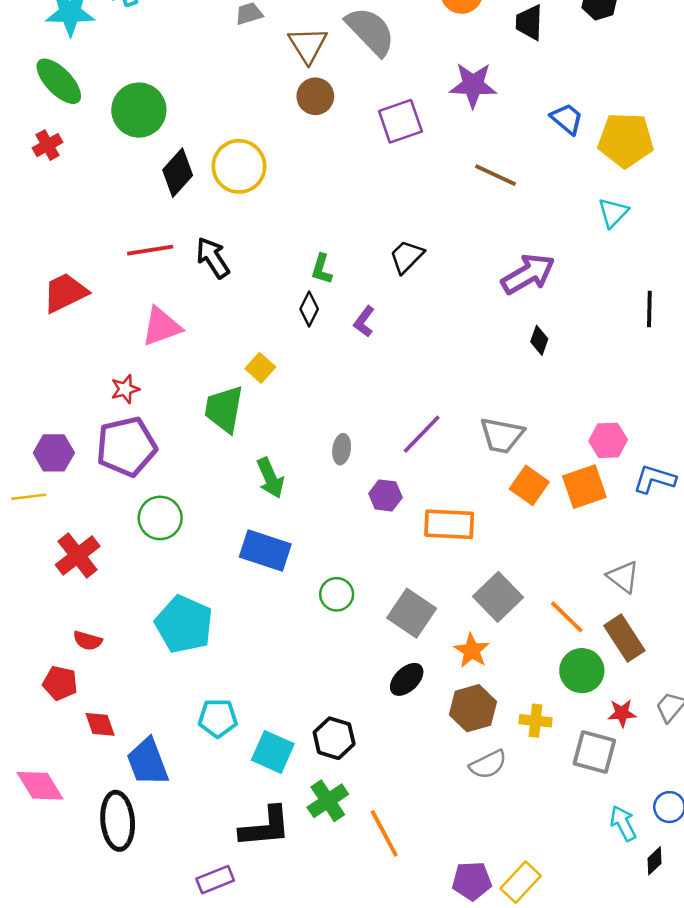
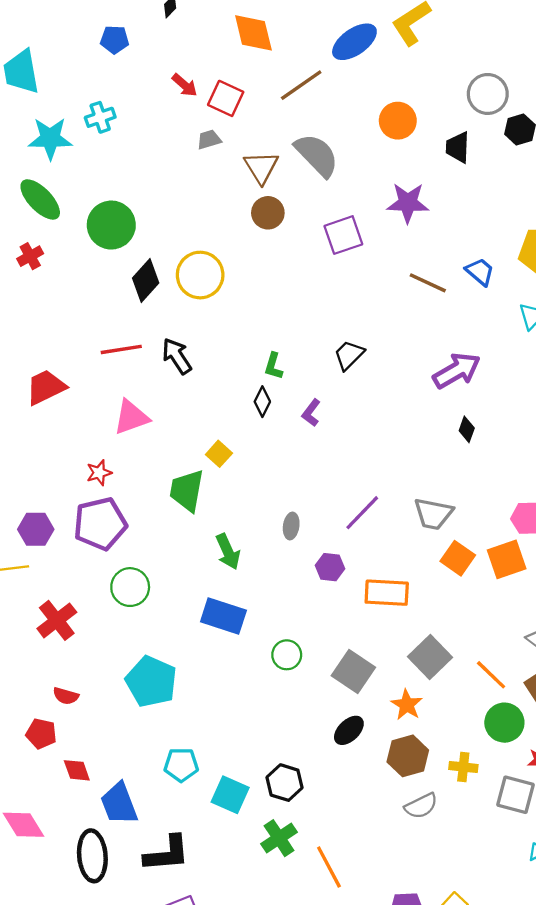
blue trapezoid: (567, 119) -> (480, 272), moved
black L-shape: (265, 827) -> (167, 854), moved

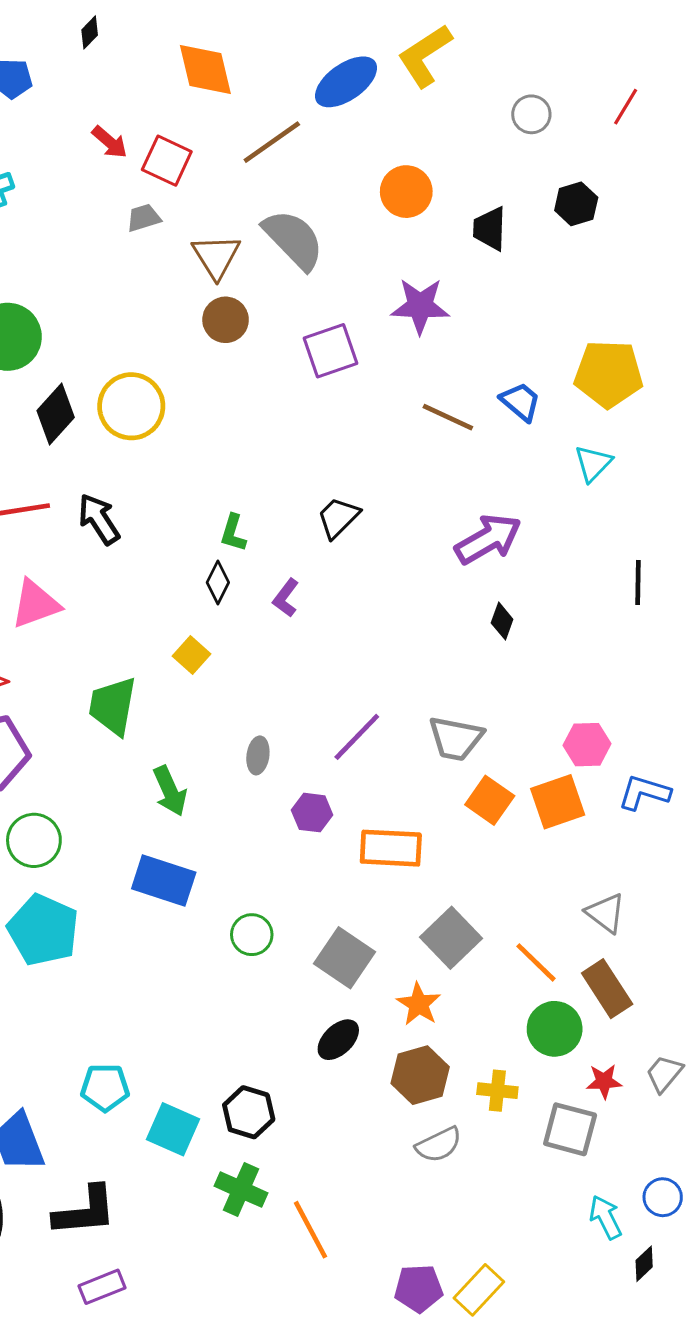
gray circle: (488, 94) -> (531, 114), moved, size x0.7
yellow square: (219, 454) -> (192, 655), moved
cyan pentagon: (151, 681) -> (43, 930), moved
green cross: (279, 838) -> (241, 1190), turned -32

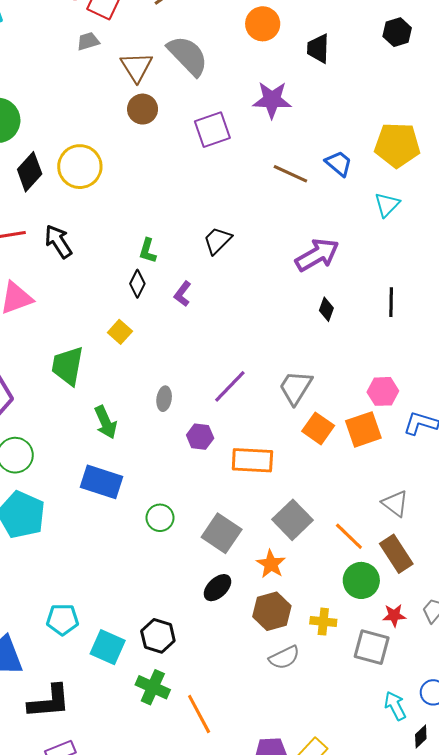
black hexagon: (576, 204) -> (397, 32), moved
black line: (638, 582) -> (391, 302), moved
gray trapezoid: (456, 738) -> (296, 387), turned 111

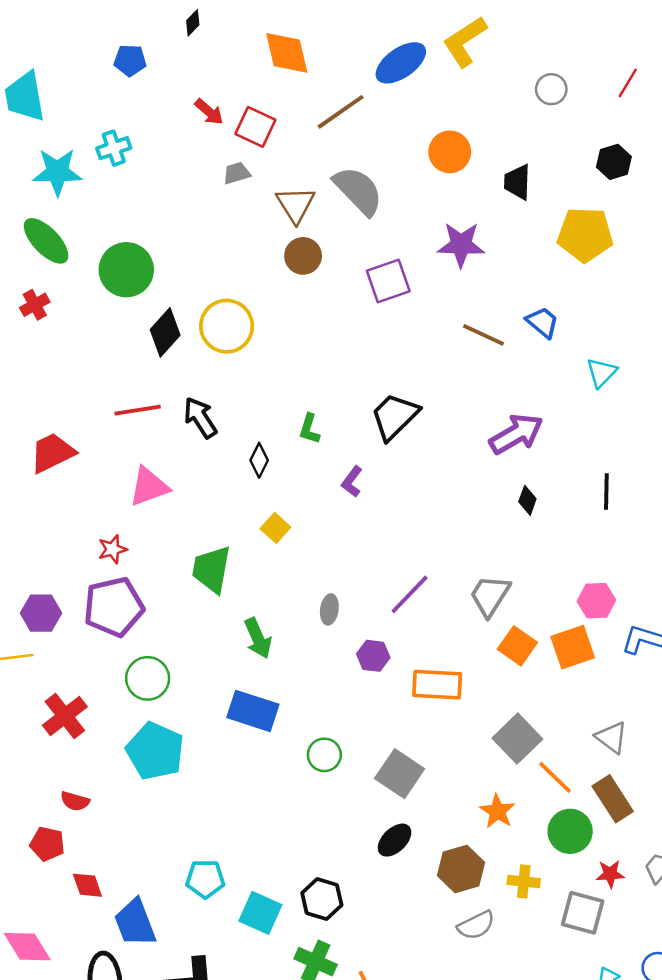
yellow pentagon: (397, 145) -> (585, 235), moved
black trapezoid: (217, 241) -> (395, 416), size x1.4
black diamond: (137, 284) -> (259, 460), moved
gray square: (292, 520) -> (517, 739), moved
orange star: (271, 564) -> (497, 811), moved

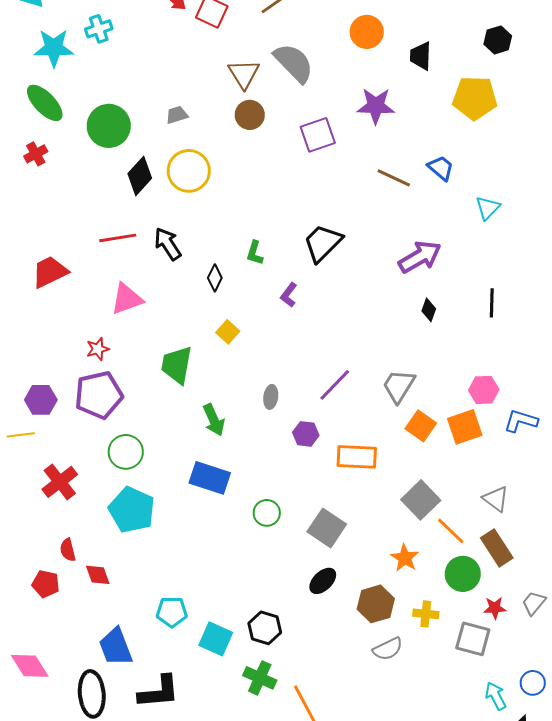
gray trapezoid: (237, 173) -> (177, 115), moved
red semicircle: (75, 801) -> (68, 550), turned 60
red diamond: (87, 885) -> (98, 575), moved

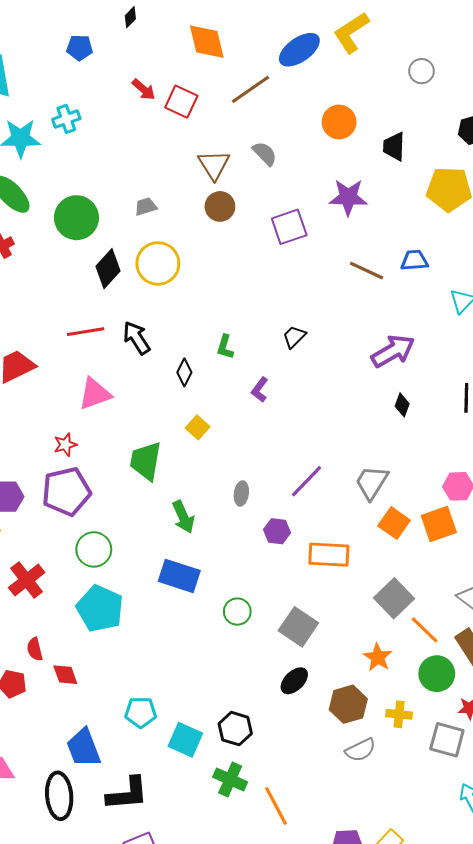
gray semicircle: (294, 63) -> (265, 154), size x0.6
blue trapezoid: (441, 168) -> (414, 260), turned -44
black trapezoid: (323, 243) -> (294, 337), size x0.6

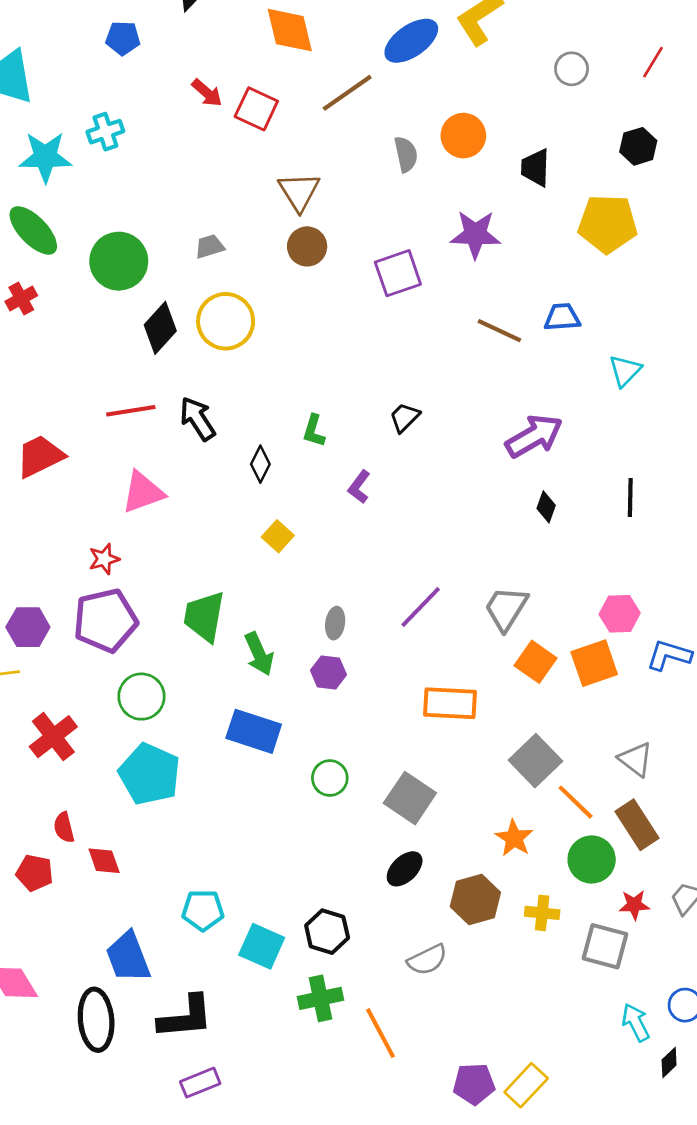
gray semicircle: (265, 154) -> (406, 154), moved, turned 32
green trapezoid: (146, 461) -> (204, 616), moved
purple hexagon: (277, 531) -> (328, 673), moved
gray semicircle: (360, 750) -> (427, 960), moved
green cross: (230, 779) -> (320, 998), turned -36

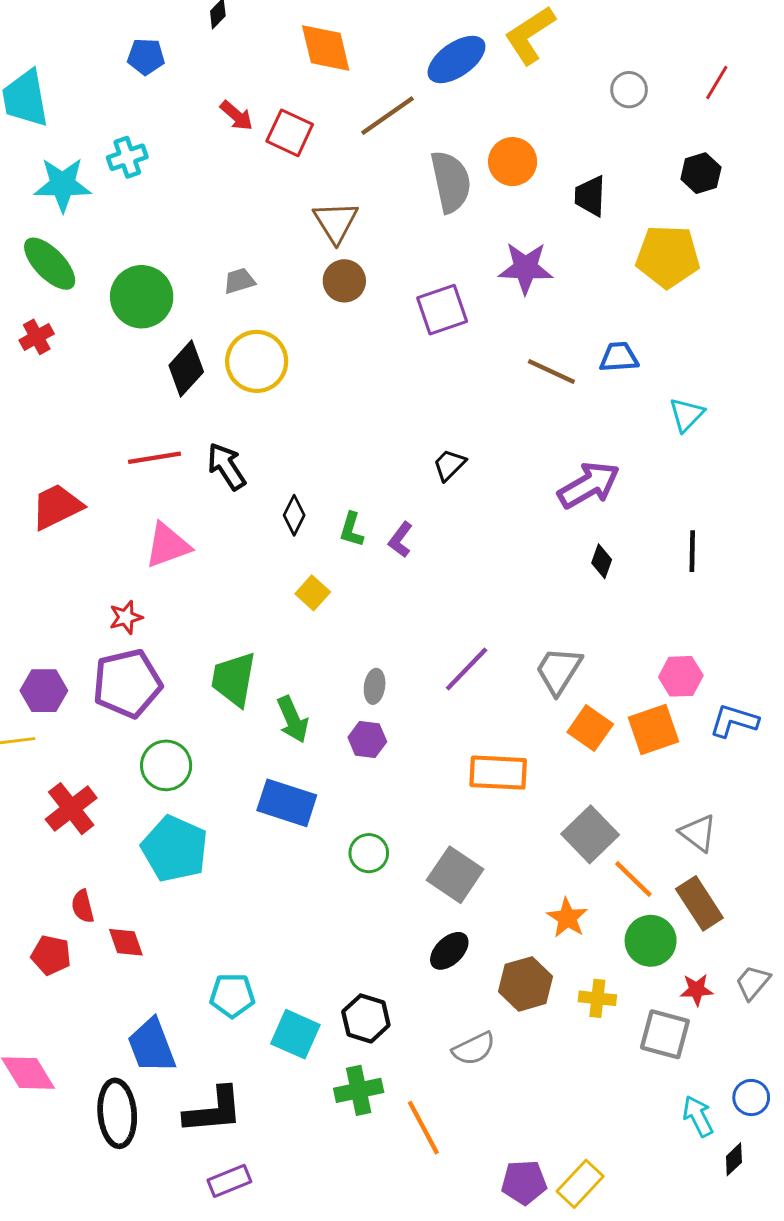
gray semicircle: (406, 154) -> (451, 182), size x1.6
green L-shape: (314, 431) -> (352, 530), moved

